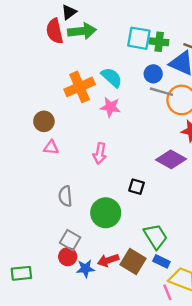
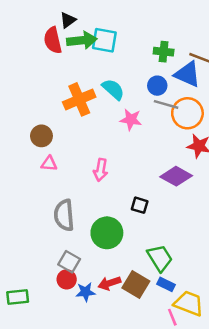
cyan square: (139, 38) -> (104, 40), moved
pink star: (110, 107) -> (131, 120), moved
gray semicircle: (65, 196) -> (64, 215), size x1.4

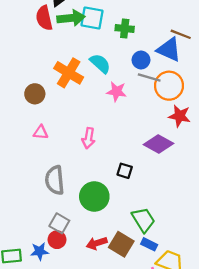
green cross: (164, 52) -> (125, 28), moved
orange cross: (79, 99) -> (69, 73), turned -36
brown circle: (41, 136) -> (35, 94), moved
blue star: (86, 292) -> (39, 251), moved

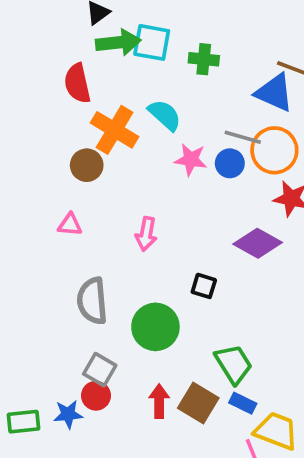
red semicircle: (44, 18) -> (77, 83), moved
blue circle: (141, 60) -> (230, 163), moved
brown circle: (35, 94) -> (87, 165), moved
red arrow: (97, 243) -> (159, 401), turned 108

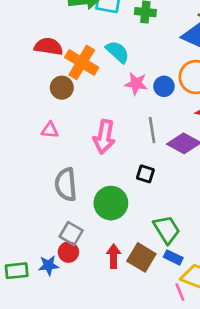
red semicircle: (77, 83) -> (49, 47), moved, turned 112
gray line: (243, 137) -> (152, 130), moved, turned 65
pink arrow: (146, 234) -> (104, 137), size x1.4

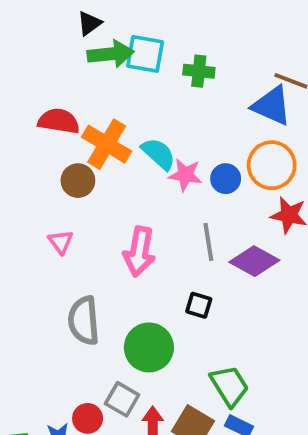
cyan semicircle: (118, 52) -> (158, 154), moved
pink triangle: (50, 130) -> (61, 242), turned 48
gray square: (71, 234) -> (122, 399), moved

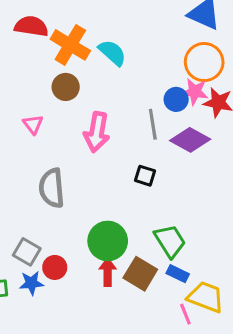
pink star: (185, 175) -> (195, 92), moved
blue circle: (226, 179) -> (176, 99), moved
brown circle: (78, 181) -> (66, 87), moved
green circle: (149, 347) -> (108, 241), moved
gray square: (122, 399) -> (27, 252), moved

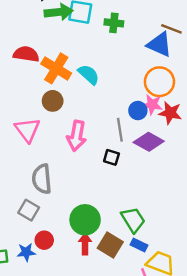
pink triangle: (33, 124) -> (27, 130), size x1.6
black square: (145, 176) -> (111, 157), moved
gray square: (27, 252) -> (29, 210), moved

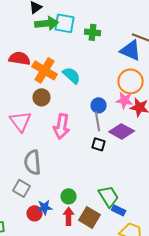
blue circle: (138, 111) -> (99, 105), moved
black square: (111, 157) -> (99, 144), moved
green circle: (85, 220) -> (69, 196), size x0.6
blue rectangle: (139, 245) -> (119, 210), moved
blue star: (26, 252) -> (45, 207), moved

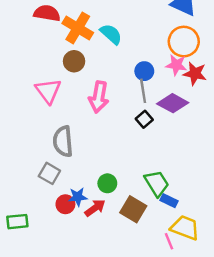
black square: (99, 144) -> (144, 119), turned 32
red arrow: (69, 216) -> (95, 208), moved, turned 54

